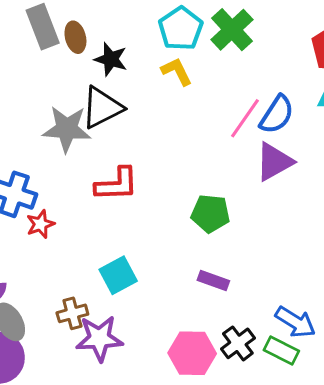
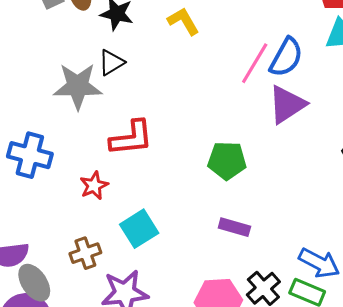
black triangle: (102, 108) -> (111, 62), size x0.6
red star: (40, 224) -> (94, 186), moved
brown cross: (72, 313) -> (85, 253), moved

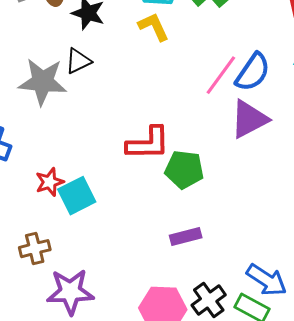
red L-shape: (131, 138) -> (148, 143), moved
purple rectangle: (234, 227) -> (186, 236), turned -36
cyan square: (139, 229) -> (77, 196), moved

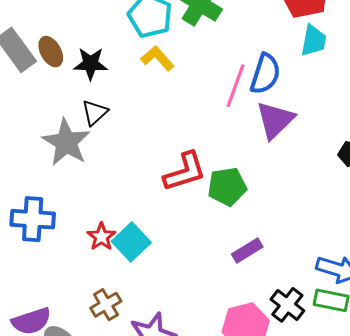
gray star: (43, 82) -> (66, 142), turned -30

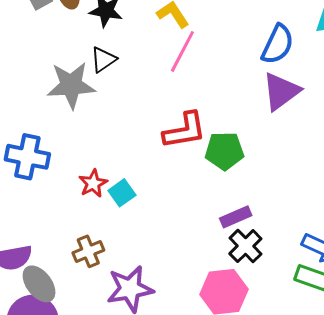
pink line: (235, 86) -> (182, 51), moved
gray star: (66, 142) -> (71, 85), turned 30
cyan square: (131, 242) -> (122, 193), size x0.7
black cross: (287, 305) -> (245, 246), moved

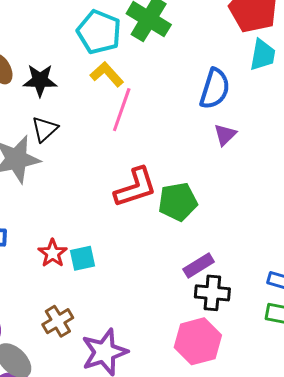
purple triangle: (281, 91) -> (225, 135), size x0.6
cyan square: (122, 193) -> (83, 258), turned 32
black cross: (245, 246) -> (212, 293), turned -32

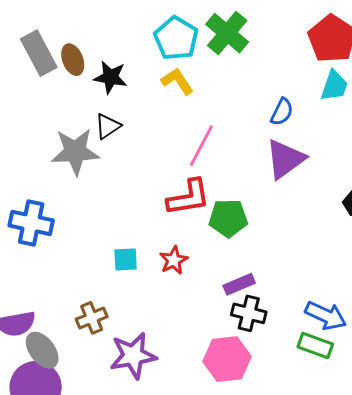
blue semicircle: (215, 89) -> (282, 112), size x0.7
pink line: (122, 110) -> (201, 146), moved
purple triangle: (225, 135) -> (285, 159), size x1.8
red star: (53, 253) -> (174, 260), moved

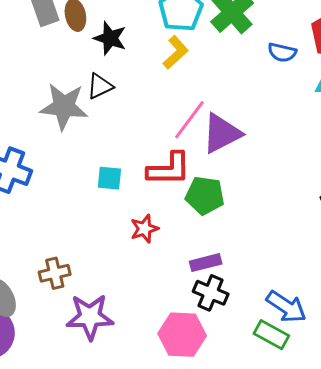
yellow L-shape: (177, 81) -> (176, 52), turned 72
blue semicircle: (282, 112) -> (282, 52), moved, turned 68
purple triangle: (285, 159) -> (222, 133), moved
cyan square: (126, 259) -> (109, 178), moved

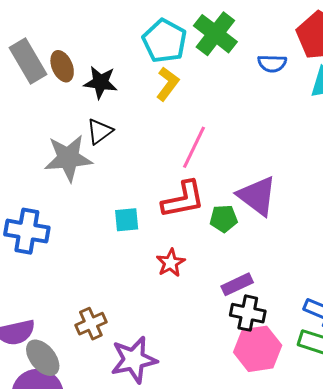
purple triangle: (222, 133) -> (257, 196), moved, turned -45
green pentagon: (205, 195) -> (224, 219), size x0.7
pink hexagon: (182, 335) -> (258, 349), moved

